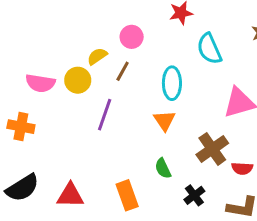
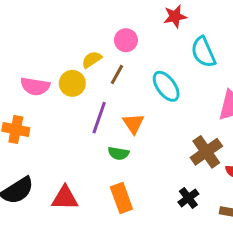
cyan ellipse: (172, 83) -> (166, 86), turned -36
orange triangle: (164, 121) -> (133, 124), moved
green semicircle: (163, 168) -> (118, 153), moved, turned -54

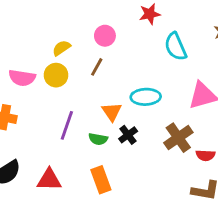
yellow semicircle: (92, 60) -> (61, 48), moved
cyan ellipse: (166, 86) -> (146, 97), moved, turned -56
purple line: (99, 118) -> (67, 125), moved
black cross: (188, 198) -> (128, 135), moved

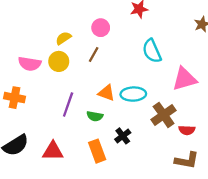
cyan semicircle: (176, 47) -> (152, 51), moved
cyan ellipse: (146, 97) -> (133, 94), moved
orange triangle: (112, 112) -> (106, 93), turned -36
black cross: (128, 135) -> (123, 136), moved

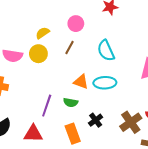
cyan semicircle: (152, 51) -> (106, 51), moved
purple line: (68, 105) -> (47, 106), moved
brown cross: (164, 115) -> (131, 122), moved

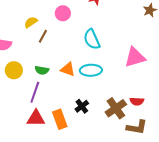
brown line: (70, 47) -> (43, 36), moved
yellow circle: (38, 54) -> (14, 70), moved
green semicircle: (71, 102) -> (42, 70), moved
red triangle: (33, 134) -> (36, 118), moved

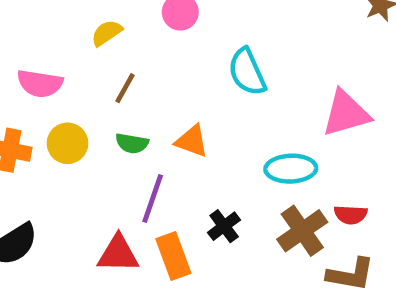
brown line: (43, 36) -> (125, 88), moved
cyan ellipse: (91, 70) -> (291, 169), moved
purple line: (35, 92) -> (153, 199), moved

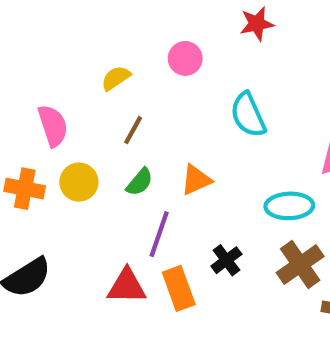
pink semicircle: (40, 83) -> (53, 126), turned -117
orange triangle: (192, 141) -> (196, 180), turned -44
green semicircle: (132, 143) -> (140, 182), turned -60

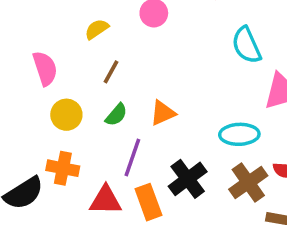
cyan semicircle: (248, 115) -> (247, 45), moved
orange cross: (25, 189) -> (63, 168), moved
black cross: (226, 260) -> (188, 179), size x1.5

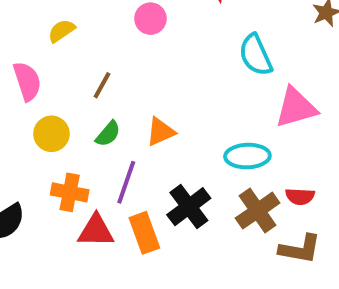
yellow semicircle: (97, 29) -> (62, 31), moved
orange cross: (63, 168) -> (70, 192), moved

